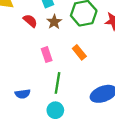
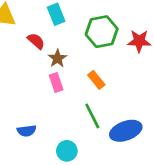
brown star: (54, 22) -> (57, 58), moved
green line: (58, 83) -> (92, 116), moved, turned -36

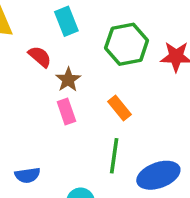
green line: (92, 116) -> (114, 156), turned 35

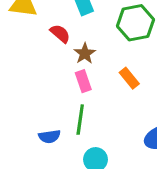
green line: (114, 156) -> (80, 120), moved

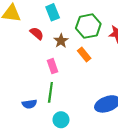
brown star: (85, 54) -> (61, 41), moved
orange rectangle: (129, 78) -> (84, 54), moved

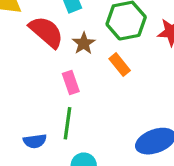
red semicircle: (37, 33) -> (46, 32), size x1.6

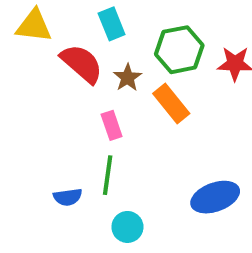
orange rectangle: (120, 65) -> (171, 103), size x1.4

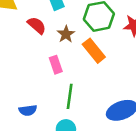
red semicircle: (82, 64) -> (37, 25), size x0.7
green line: (108, 175) -> (70, 96), moved

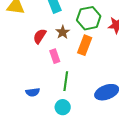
red semicircle: (37, 25) -> (40, 36), moved, turned -98
orange rectangle: (94, 51) -> (85, 45), turned 60

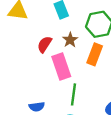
pink rectangle: (55, 56) -> (61, 67), size x1.6

